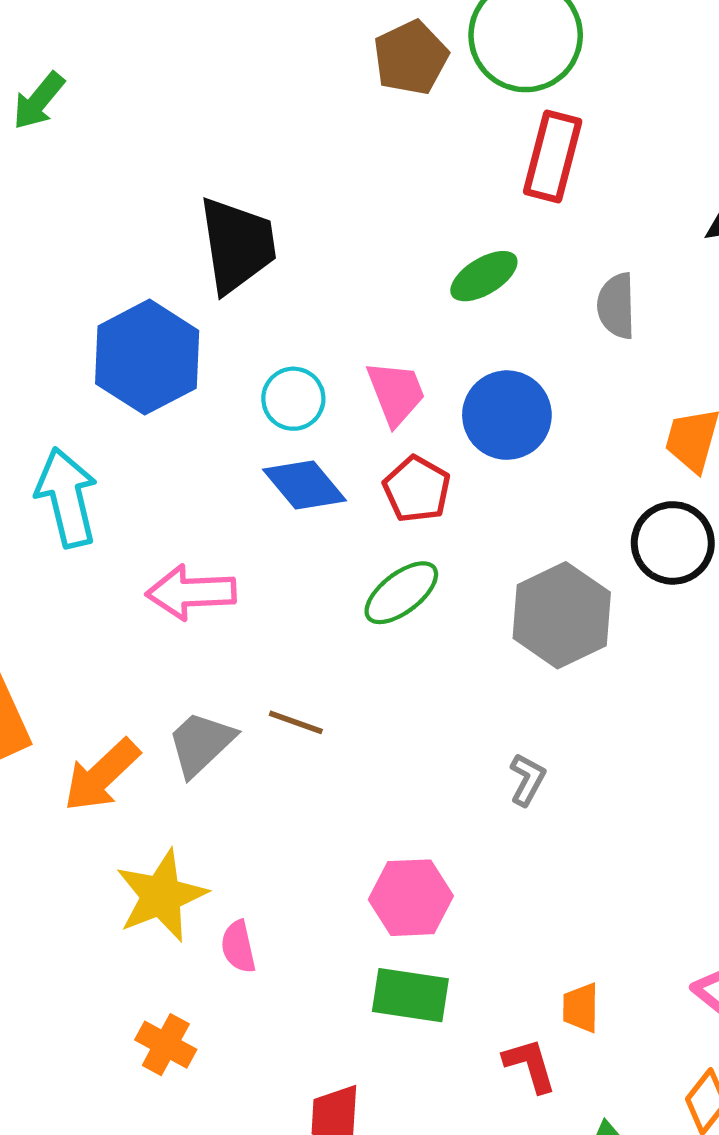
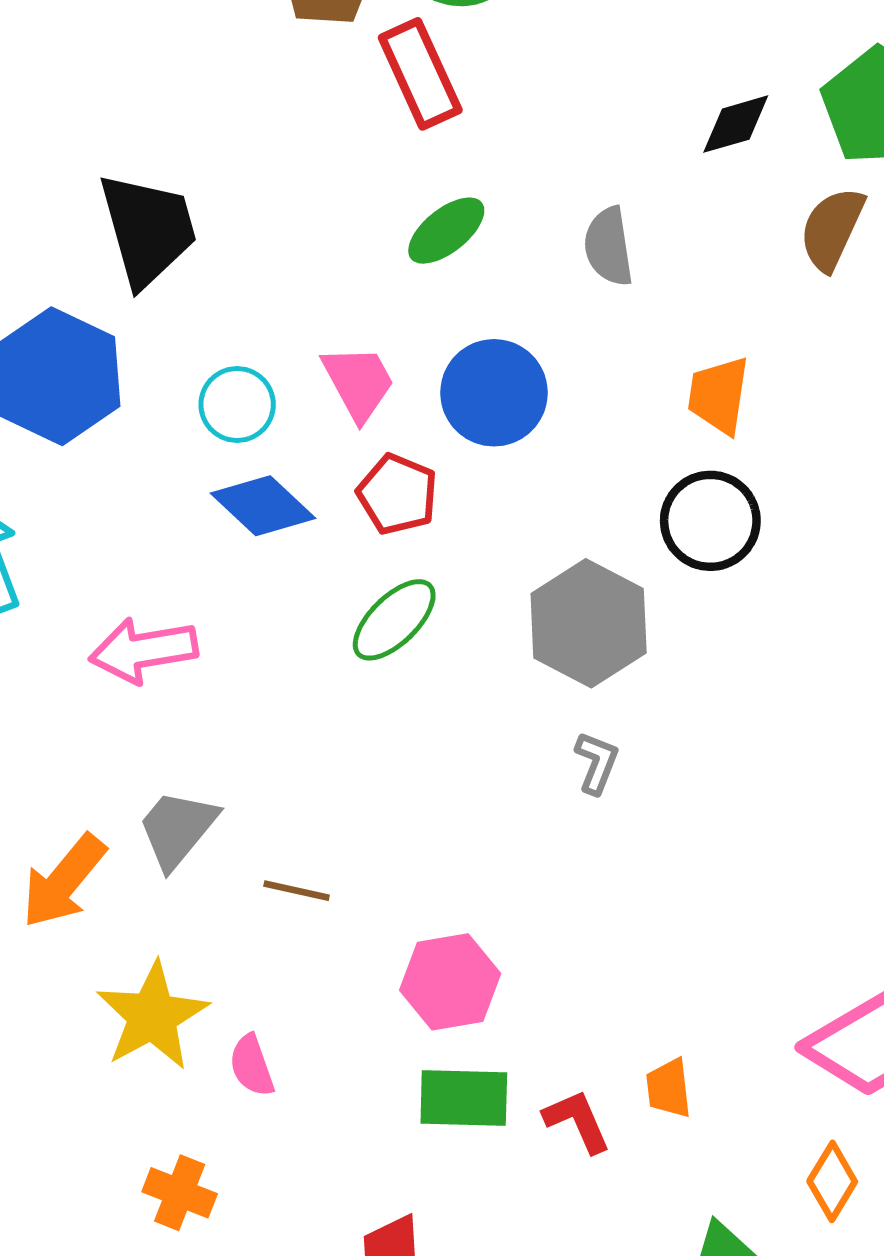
red rectangle: (553, 157) -> (420, 74), moved, turned -32
brown line: (296, 722) -> (297, 891), moved
gray L-shape: (527, 780) -> (597, 763), moved
red L-shape: (530, 1065) -> (577, 1121), moved

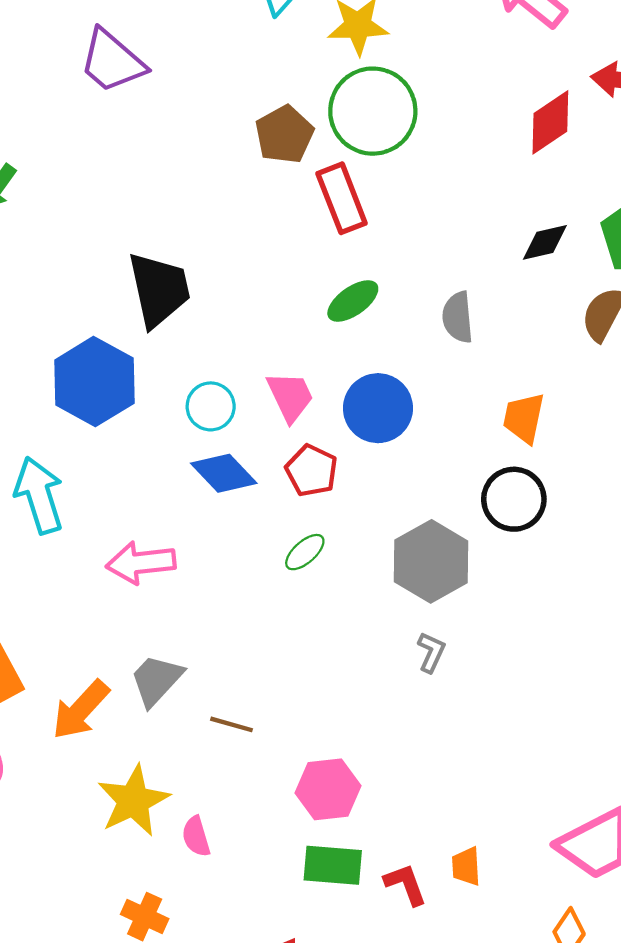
green ellipse: (394, 620) -> (305, 552), size x0.7

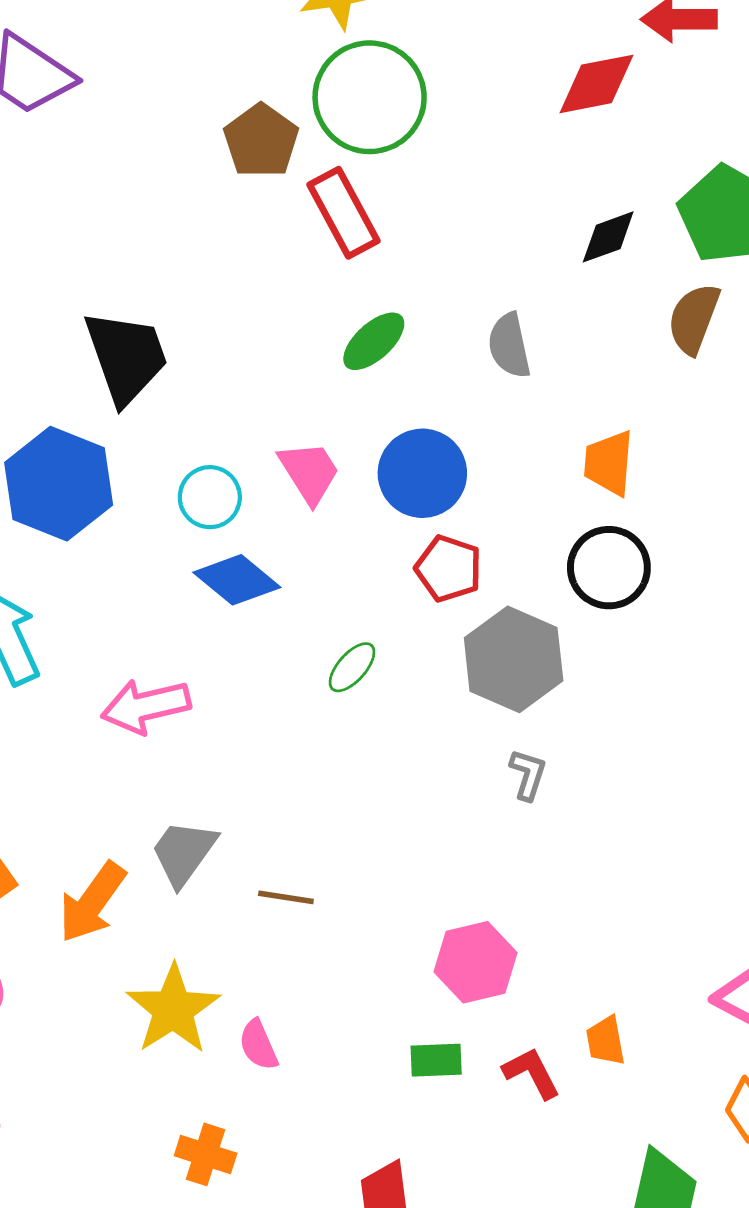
red diamond: (550, 122) -> (596, 84), turned 30
red pentagon: (312, 471) -> (448, 568), moved
pink hexagon: (328, 789) -> (475, 962), moved
green rectangle: (333, 865) -> (436, 1060), size x0.7

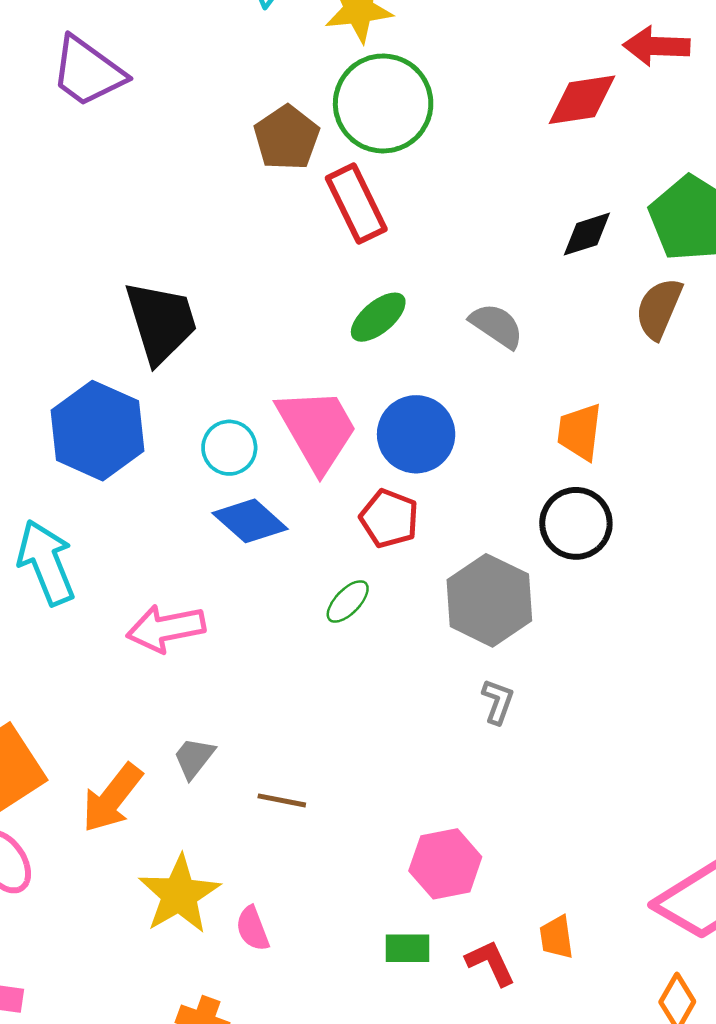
gray semicircle: (509, 346) -> (497, 326), turned 134
pink trapezoid: (309, 472) -> (317, 429), size x1.5
red pentagon: (448, 568) -> (389, 518), moved
gray trapezoid: (184, 853) -> (194, 758), size x0.7

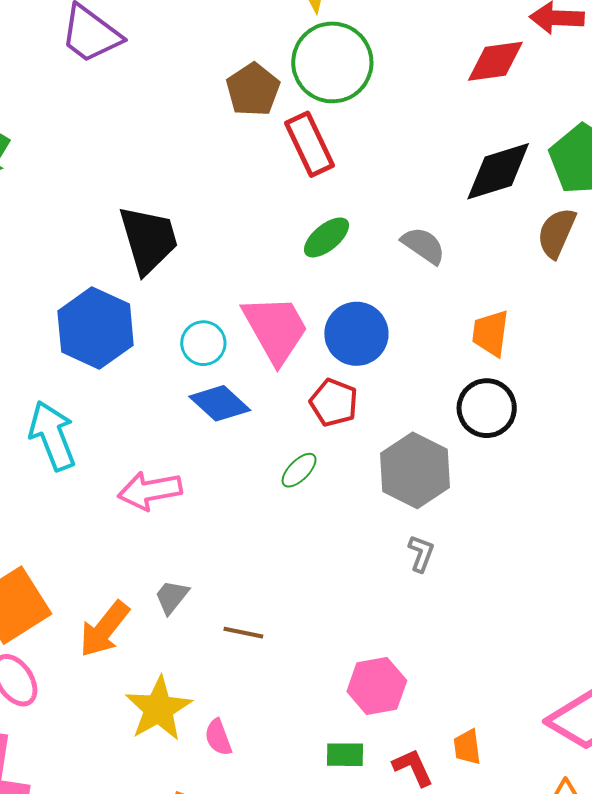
black diamond: (587, 234) -> (498, 171), size x1.6

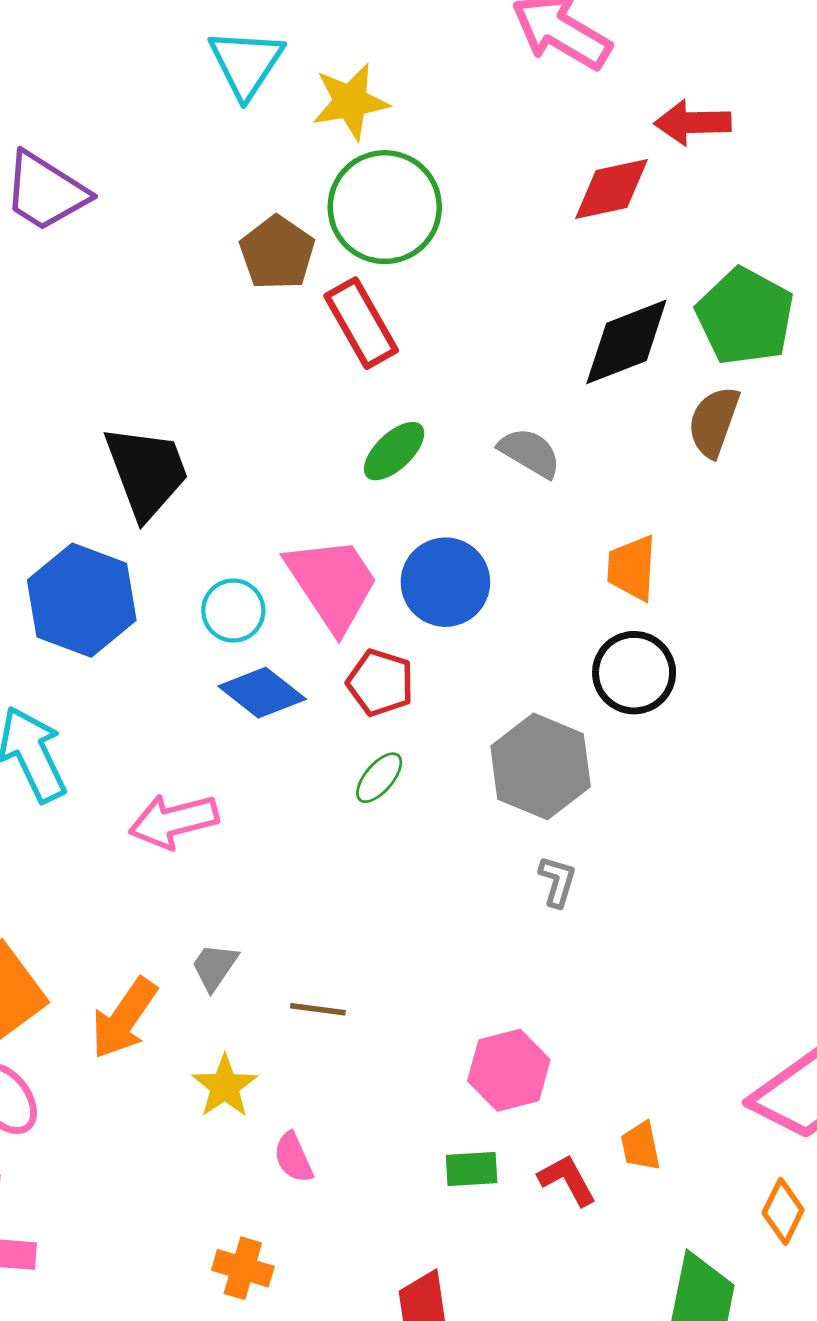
red pentagon: (334, 403) -> (380, 683), moved
yellow star: (159, 709) -> (225, 1086), moved, size x0.7

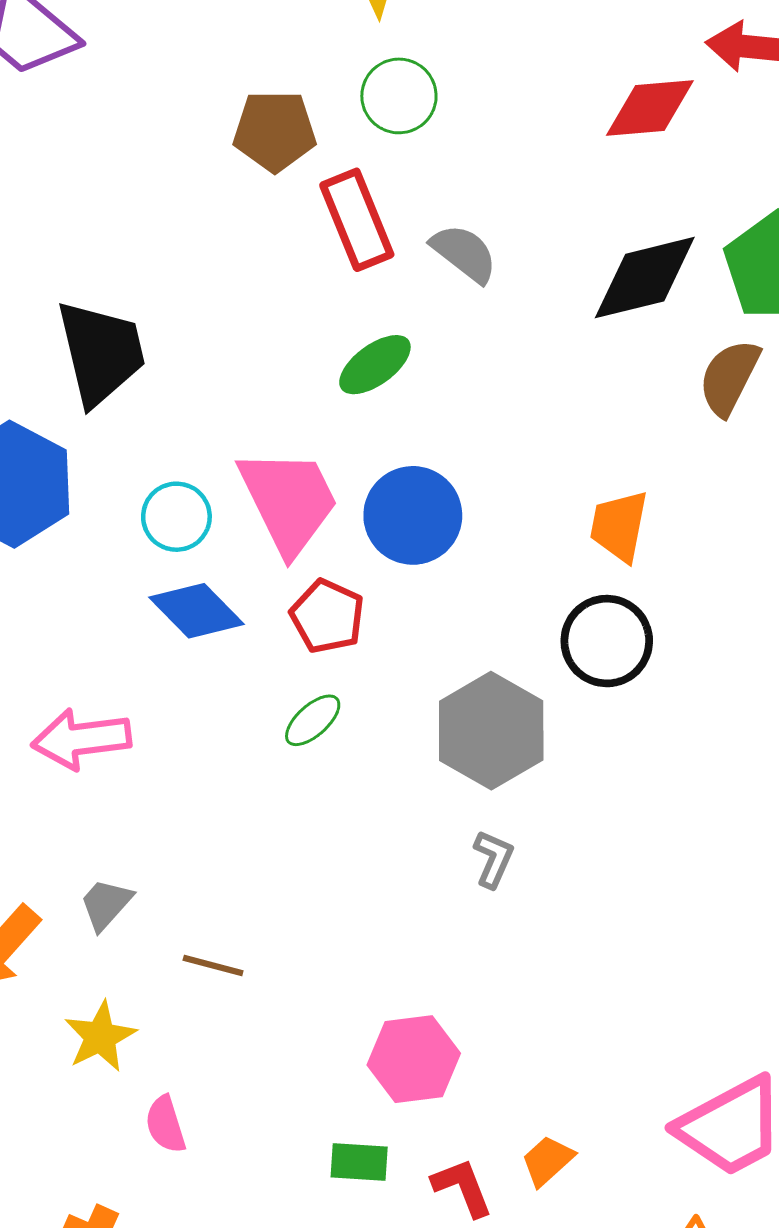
green circle: (385, 207) -> (399, 96), size x0.6
brown pentagon: (277, 253) -> (275, 131), turned 30
gray semicircle: (530, 453) -> (464, 253), moved
orange trapezoid: (641, 1146) -> (548, 1161), turned 52

